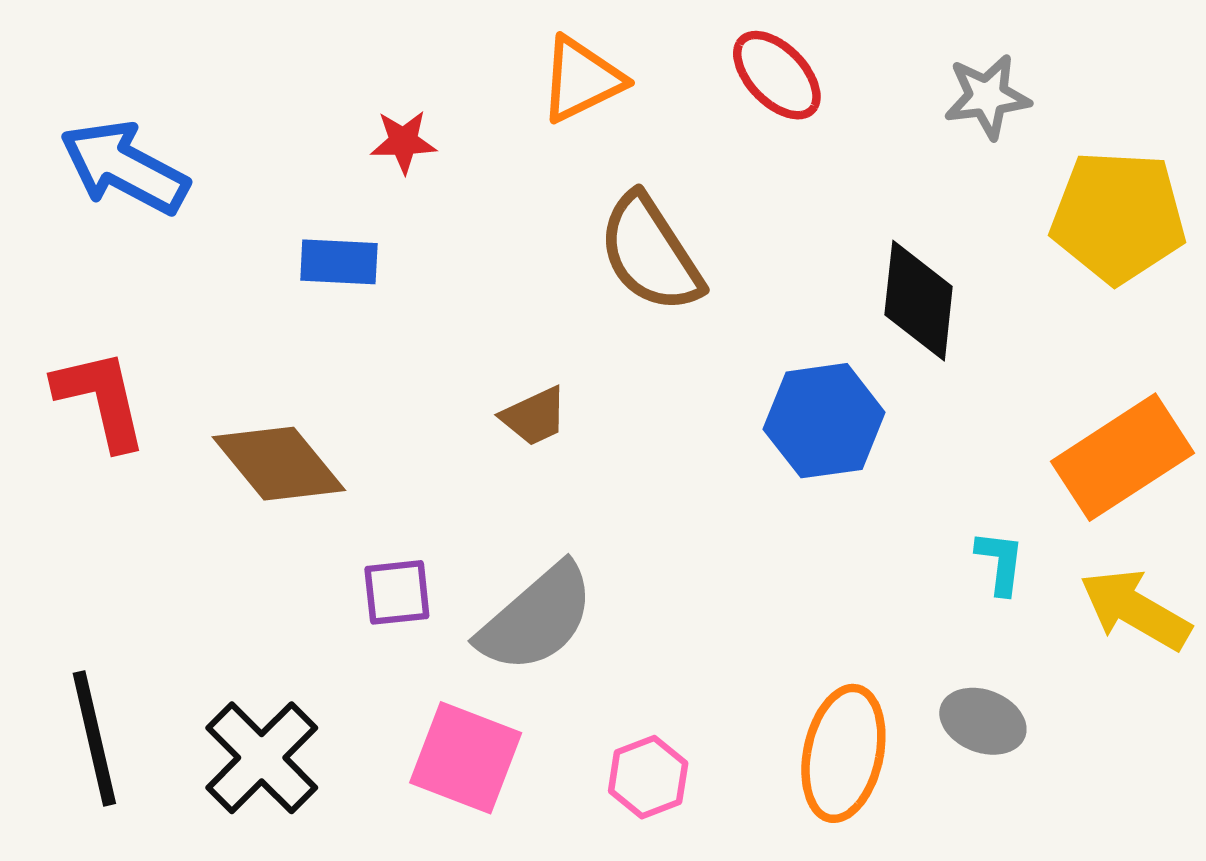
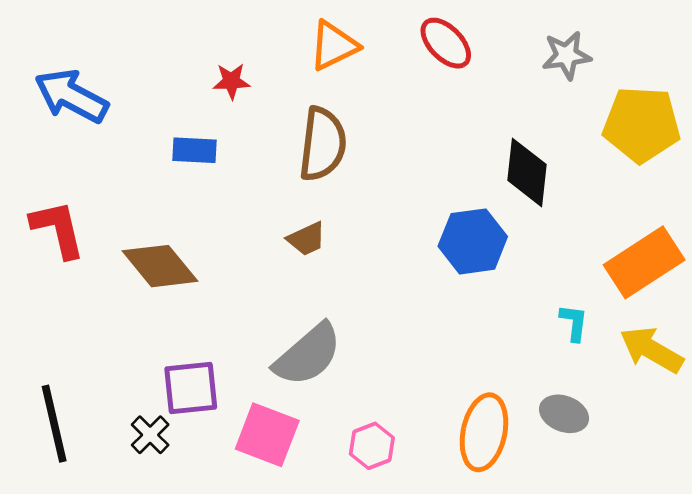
brown semicircle: (650, 253) -> (323, 144), moved, turned -140
purple square: (397, 592) -> (191, 388), moved, size x1.4
black cross: (262, 758) -> (150, 435), size x0.6

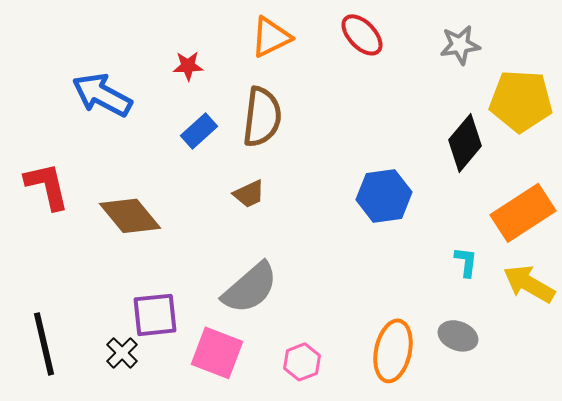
blue arrow: (71, 96) -> (102, 95), moved
blue rectangle: (195, 150) -> (199, 131), moved, turned -45
black diamond: (527, 172) -> (465, 143), moved, turned 34

